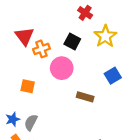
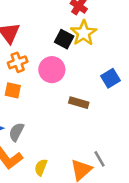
yellow star: (105, 36) -> (84, 33), moved
orange cross: (41, 49) -> (18, 62), moved

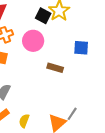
blue square: (110, 78) -> (81, 48), turned 35
gray line: (99, 159) -> (72, 114), turned 64

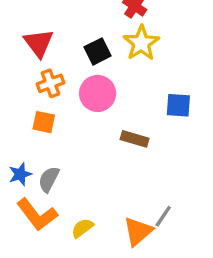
black square: (43, 16) -> (98, 51), moved, turned 35
yellow semicircle: (24, 121) -> (82, 228), turned 32

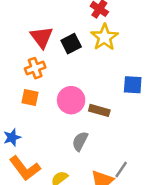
red triangle: (39, 43) -> (42, 37), moved
pink circle: (98, 93) -> (71, 100), moved
gray semicircle: (49, 179) -> (80, 141), moved

